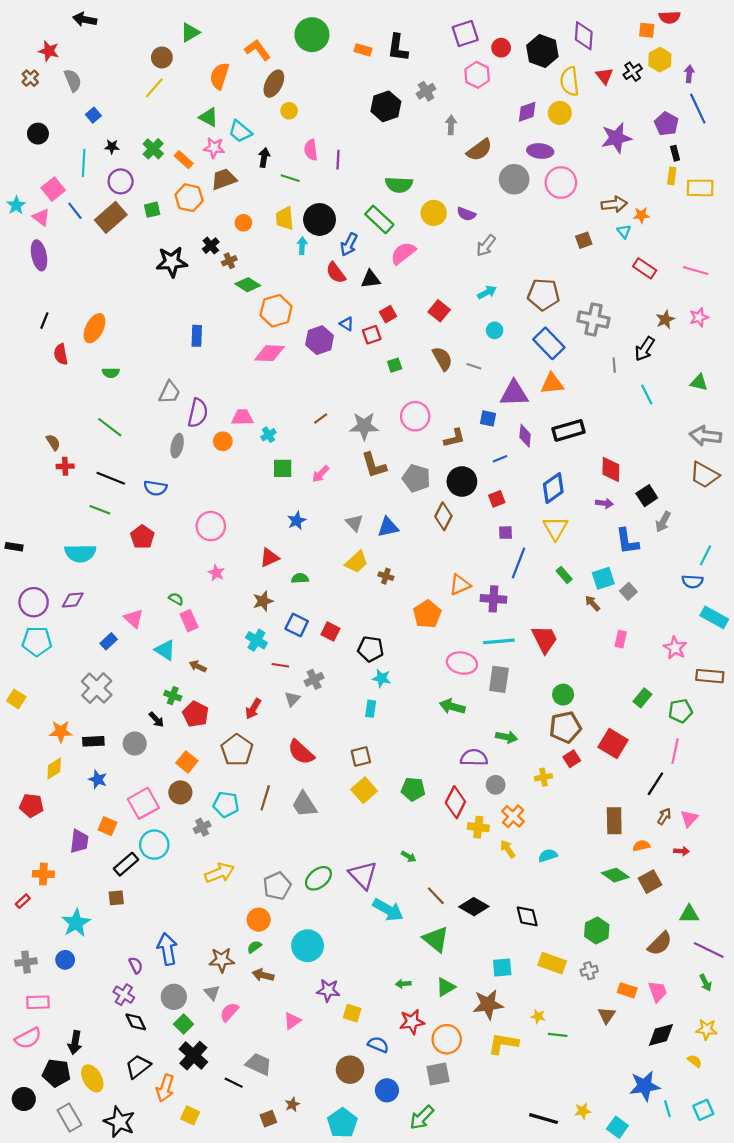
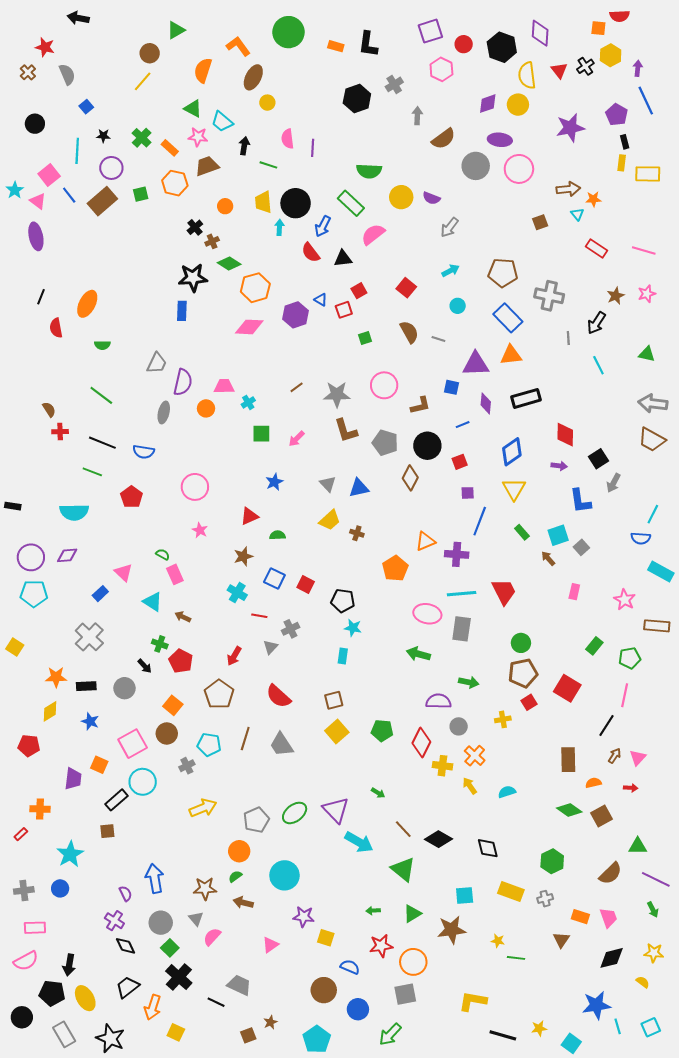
black star: (172, 262) -> (193, 278), moved
yellow L-shape: (503, 1044) -> (473, 1001), moved

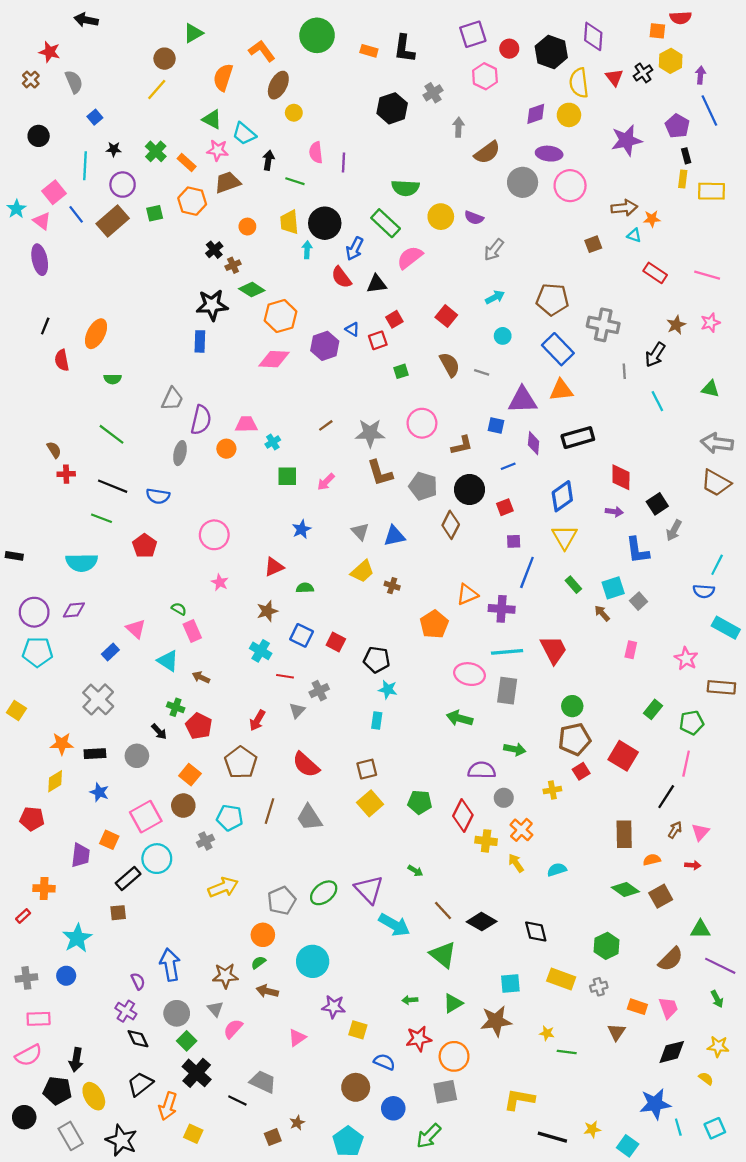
cyan triangle: (577, 214) -> (634, 235), turned -32

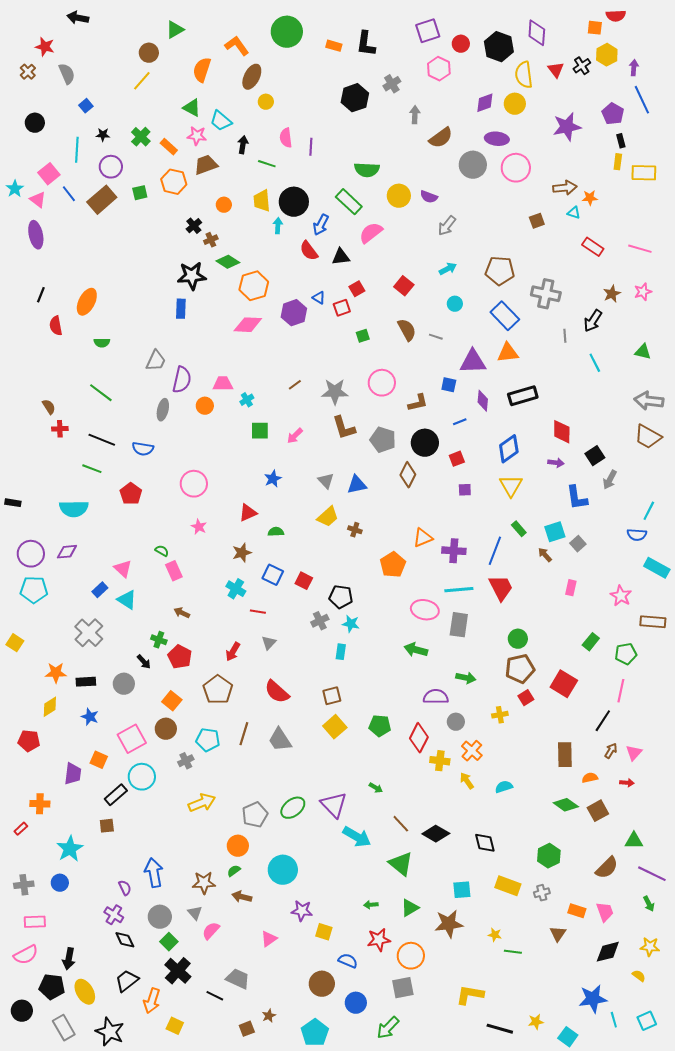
blue line: (527, 572) -> (495, 551), moved
cyan triangle: (168, 661) -> (127, 600), moved
gray cross: (319, 691) -> (320, 621), moved

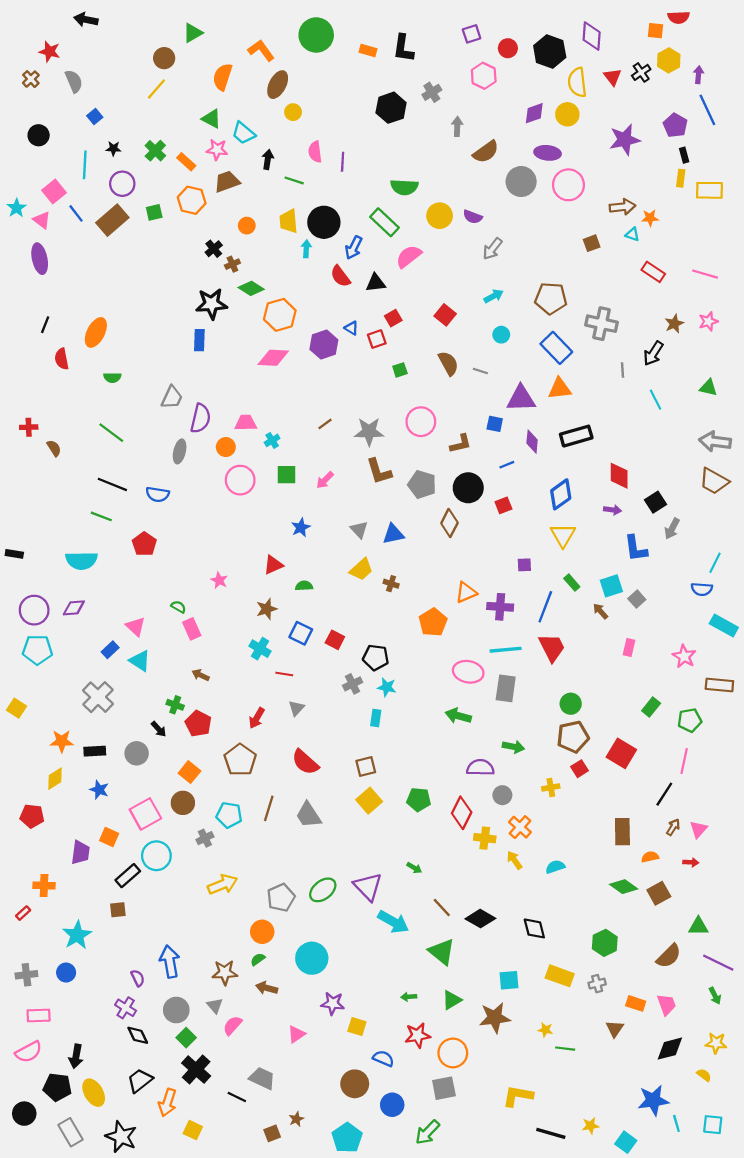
purple square: (428, 31) -> (472, 34), size x0.7
red cross: (60, 429) -> (29, 427), moved
pink circle: (194, 484) -> (240, 480), moved
purple square: (465, 490) -> (524, 565), moved
cyan square: (647, 1021) -> (713, 1125), turned 30

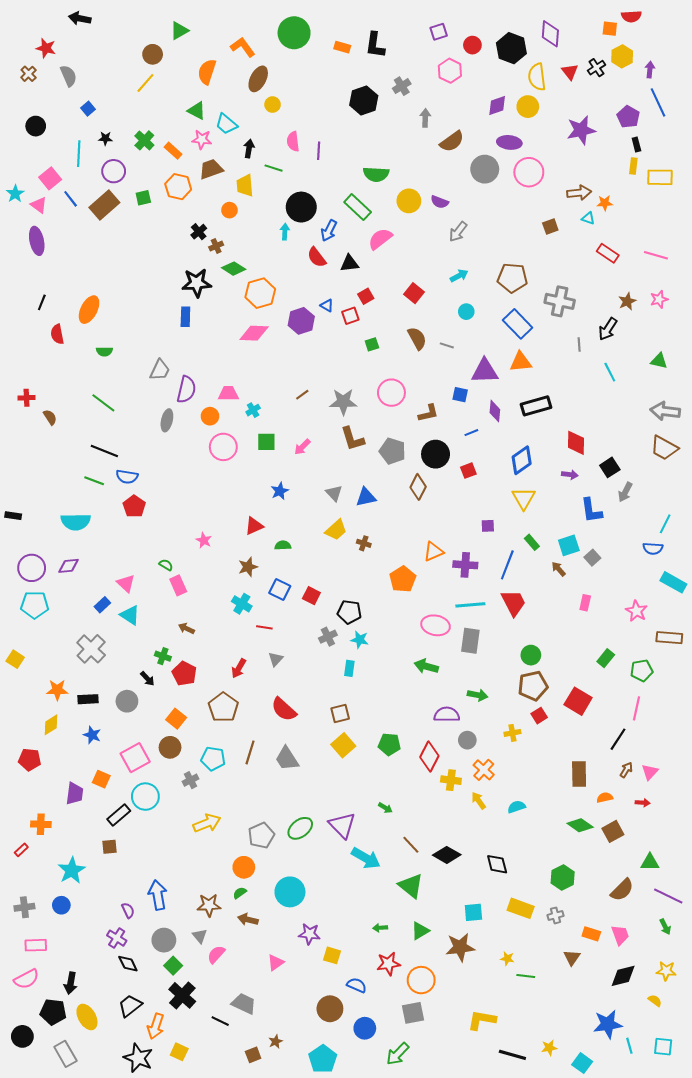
yellow trapezoid: (289, 221) -> (245, 186), moved
blue semicircle: (158, 494) -> (127, 477), moved
black star: (121, 1137) -> (138, 1058), moved

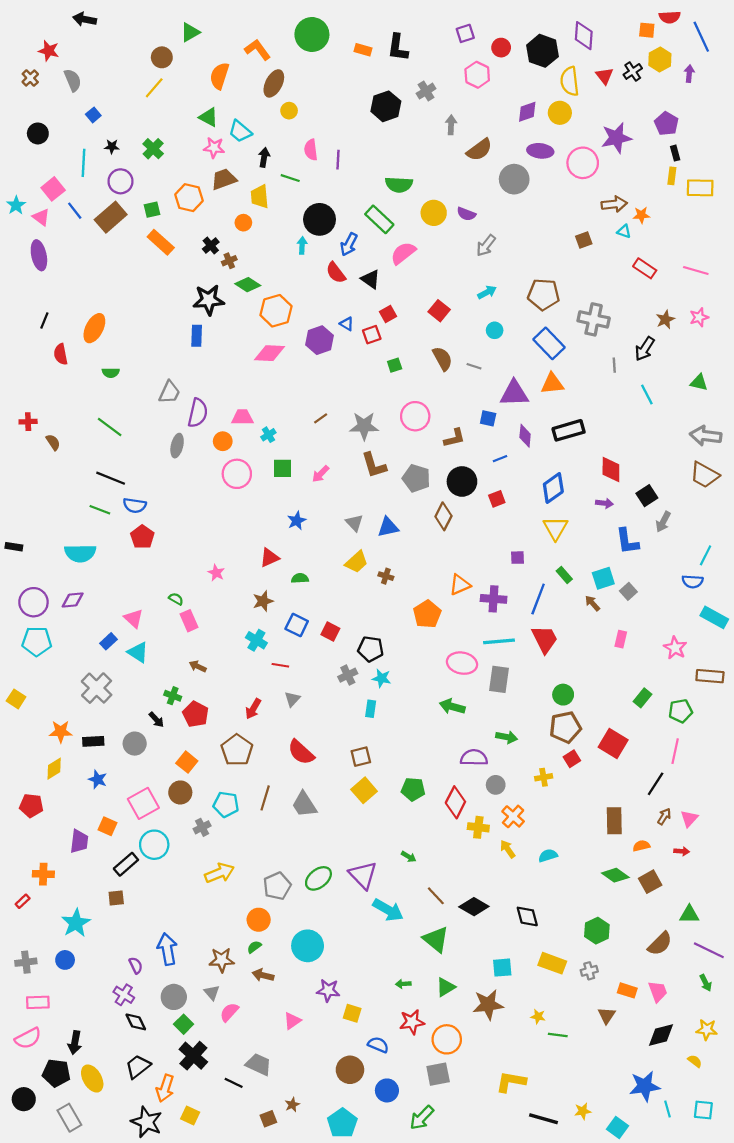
blue line: (658, 102) -> (701, 37), moved
orange rectangle: (173, 151) -> (161, 242), moved, size x1.4
pink circle: (529, 172) -> (583, 163), moved
black triangle: (349, 263) -> (371, 279), turned 42

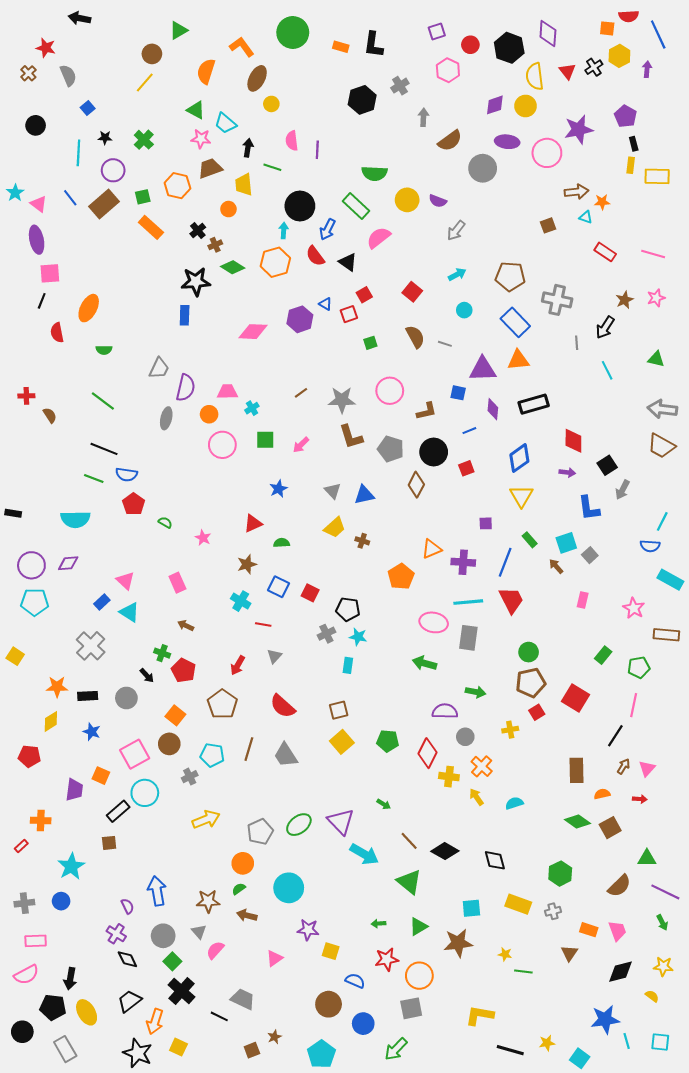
pink square: (53, 189) -> (50, 273), moved, turned 35
orange hexagon: (276, 311) -> (275, 262), moved
green semicircle: (176, 599) -> (165, 522), moved

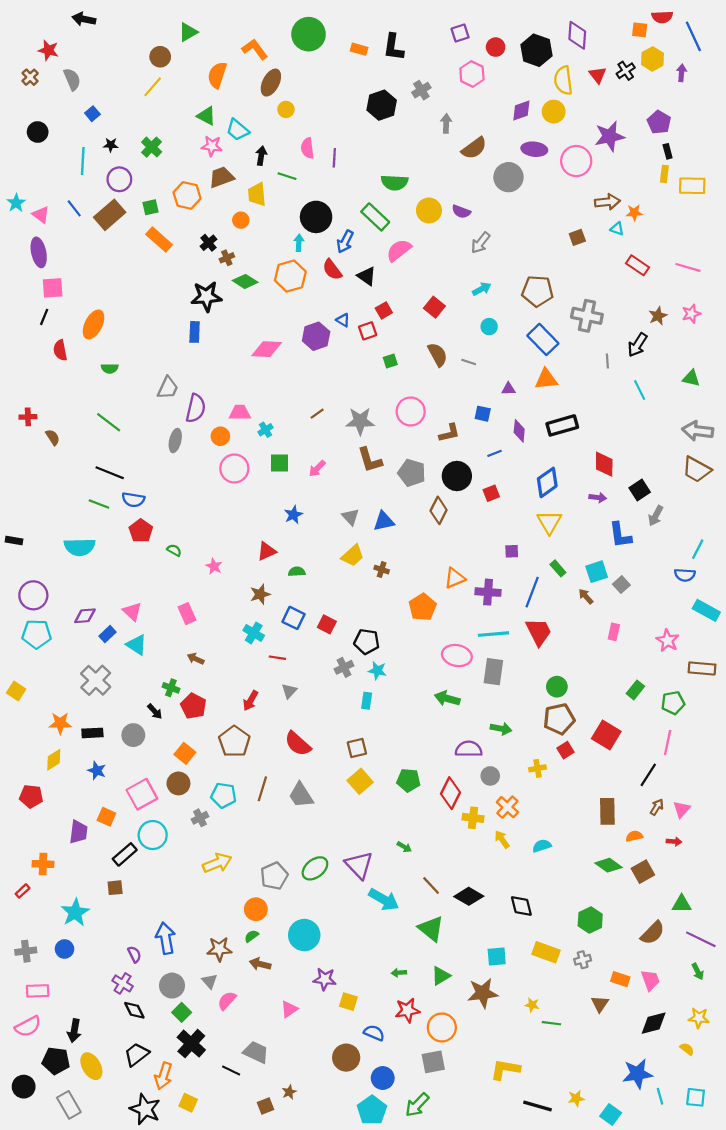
purple triangle: (483, 369) -> (508, 389), size x0.5
purple diamond: (68, 563) -> (85, 616), moved
cyan pentagon: (321, 1054) -> (372, 1110), moved

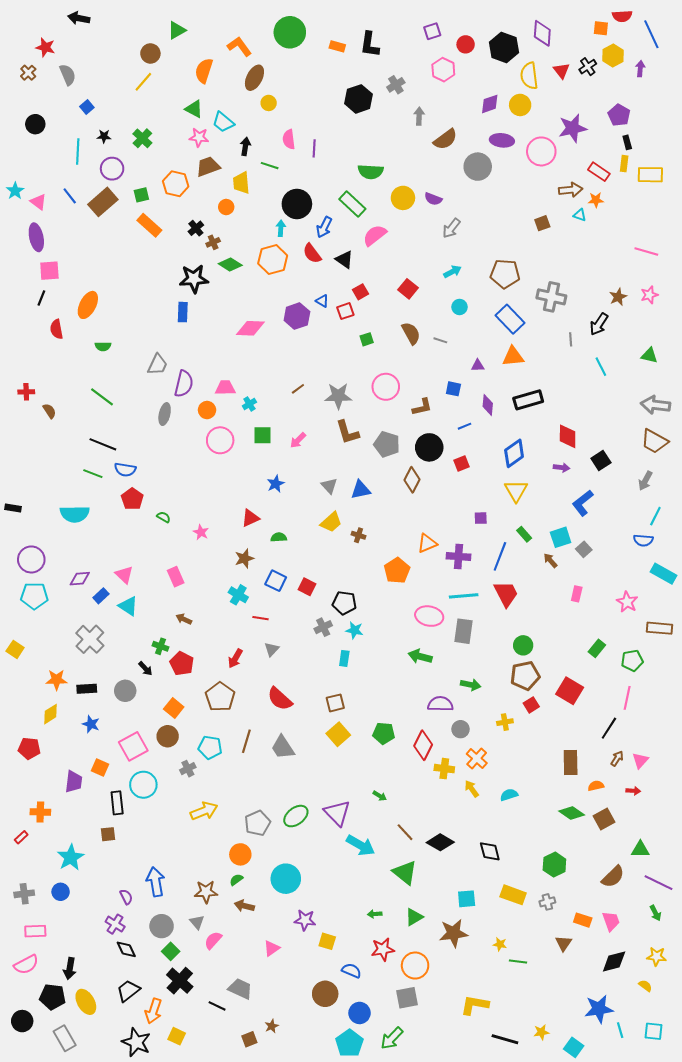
red rectangle: (637, 265) -> (599, 172), moved
gray arrow: (656, 516) -> (645, 481), moved
blue L-shape: (620, 535) -> (583, 503), turned 60
black rectangle: (125, 854) -> (117, 803), turned -55

